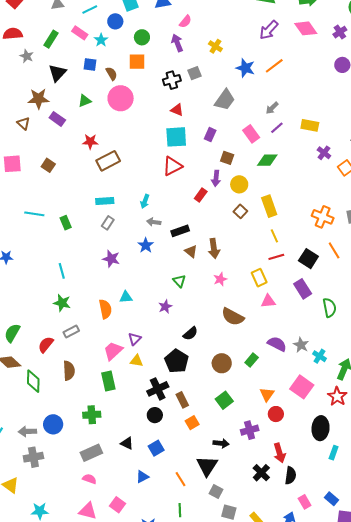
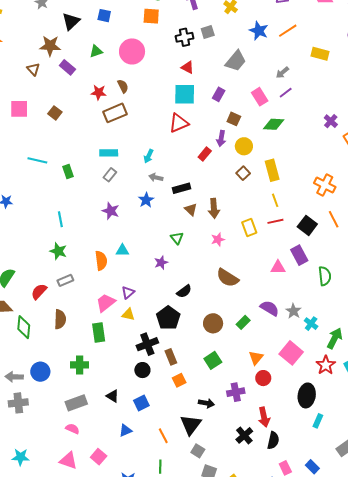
brown semicircle: (111, 74) -> (123, 86), moved
yellow rectangle: (310, 125) -> (320, 54), moved
yellow rectangle: (259, 278) -> (249, 227), moved
pink triangle: (268, 301) -> (278, 267), moved

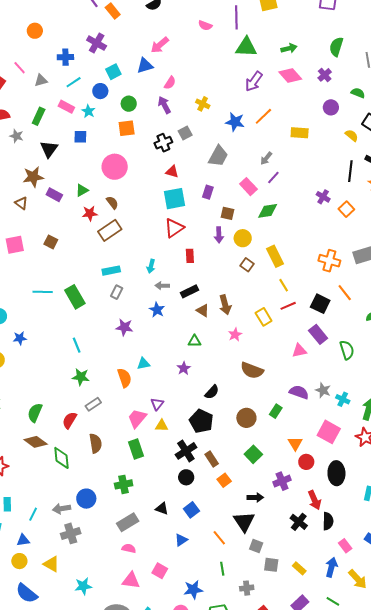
green triangle: (96, 51) -> (82, 190), moved
red rectangle: (205, 154) -> (190, 256), moved, turned -32
green rectangle: (68, 171) -> (75, 297), size x1.6
green triangle: (177, 238) -> (195, 341), turned -40
black ellipse: (307, 395) -> (336, 473), moved

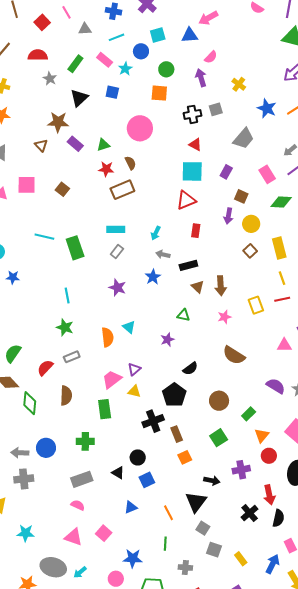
cyan triangle: (143, 364) -> (129, 327), turned 40
green rectangle: (276, 411) -> (249, 414), moved
black circle: (186, 477) -> (138, 457), moved

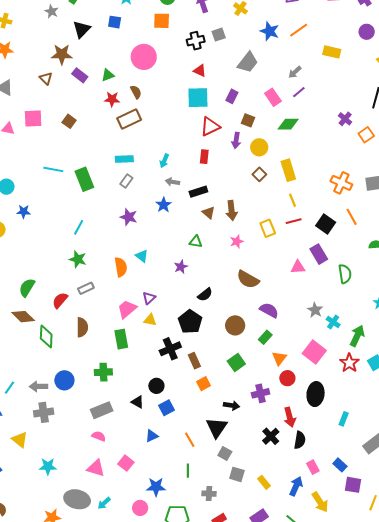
red triangle: (186, 200) -> (210, 127), moved
cyan line: (67, 296) -> (79, 227), turned 42
purple semicircle: (276, 386) -> (269, 310), moved

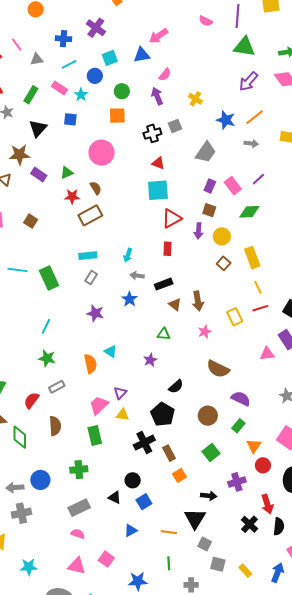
gray arrow: (295, 72) -> (251, 143), moved, turned -128
purple rectangle: (232, 96) -> (210, 186), moved
orange line: (190, 440) -> (169, 532), turned -49

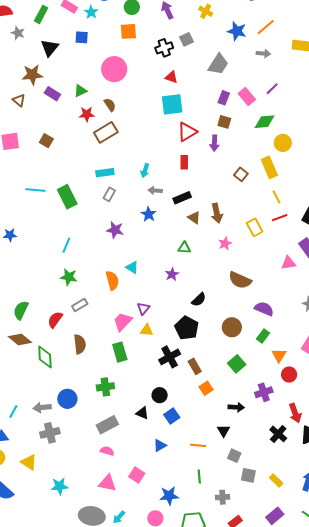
yellow circle: (222, 236) -> (283, 143), moved
black triangle: (195, 519) -> (224, 431), size x0.6

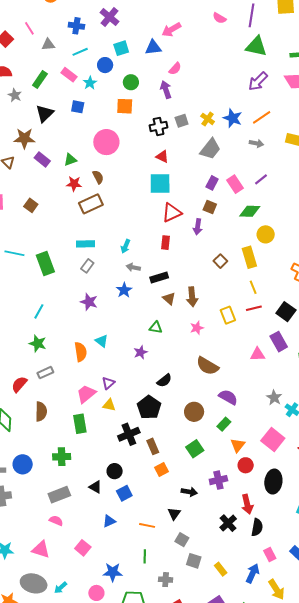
yellow cross: (206, 11) -> (208, 119), moved
pink triangle: (107, 483) -> (41, 549), moved

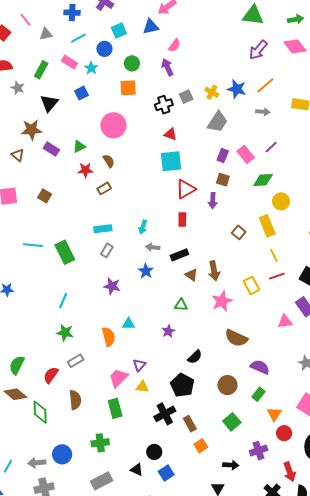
blue square: (78, 107) -> (81, 93), turned -32
brown rectangle: (91, 204) -> (104, 188), size x0.6
pink star: (197, 328) -> (222, 301), size x1.5
cyan triangle: (102, 341) -> (129, 324), turned -32

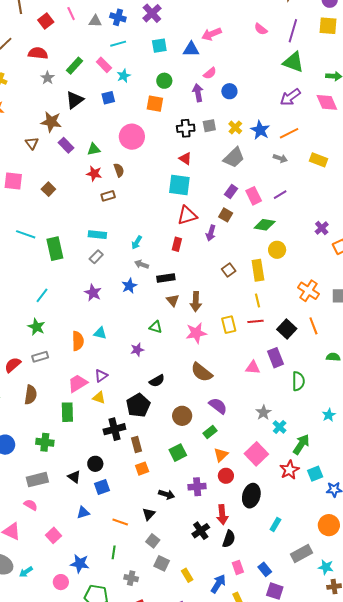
gray triangle: (46, 34) -> (95, 21), moved
blue circle: (104, 49) -> (229, 91), moved

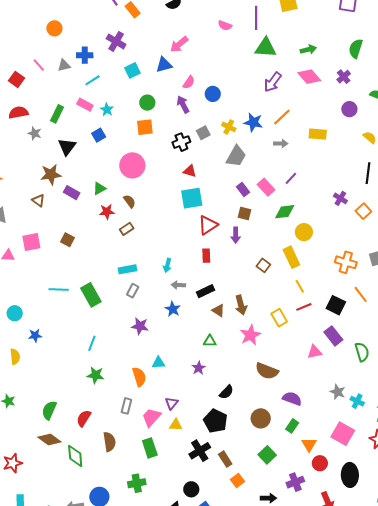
purple rectangle: (231, 192) -> (243, 190), turned -56
gray rectangle: (40, 357) -> (126, 406), moved, turned -42

